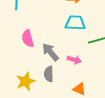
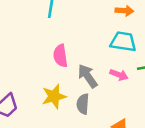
pink arrow: (74, 60) -> (119, 75), moved
yellow star: (26, 81) -> (54, 96), moved

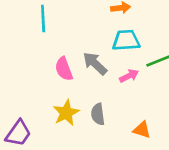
pink arrow: (119, 75) -> (129, 76), turned -36
gray arrow: (88, 76) -> (95, 64), moved

